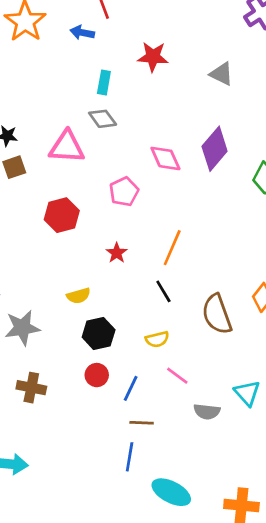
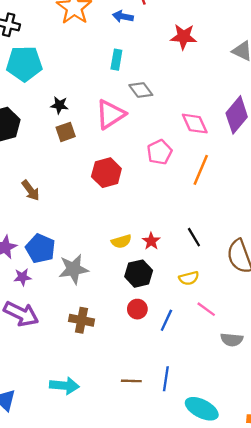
cyan rectangle: (104, 83) -> (116, 60), moved
pink triangle: (67, 147) -> (110, 114), turned -36
orange line: (172, 248) -> (201, 170), moved
red star: (117, 253) -> (151, 241), moved
brown line: (142, 423) -> (131, 381), moved

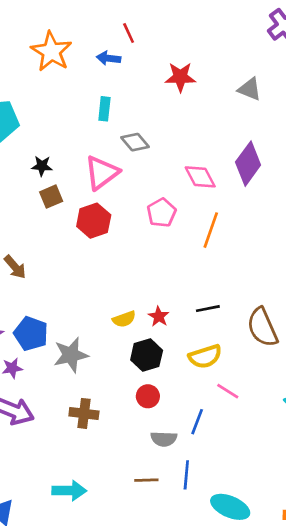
red hexagon: (106, 173) -> (94, 221), moved
black line: (194, 237) -> (208, 309), turned -66
yellow semicircle: (189, 278) -> (205, 356), size x1.4
blue line: (166, 320) -> (197, 422), moved
gray semicircle: (232, 340) -> (164, 439), moved

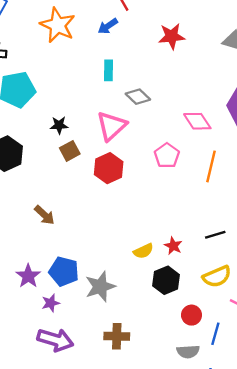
blue arrow: (109, 58) -> (108, 26), turned -36
red circle: (148, 396) -> (192, 315), moved

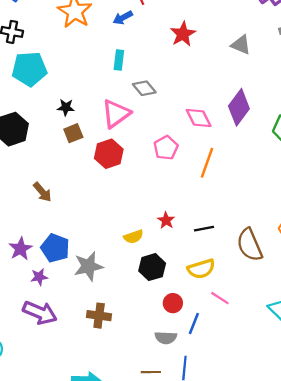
red star: (172, 36) -> (183, 34), turned -30
red star: (173, 246) -> (166, 220), moved

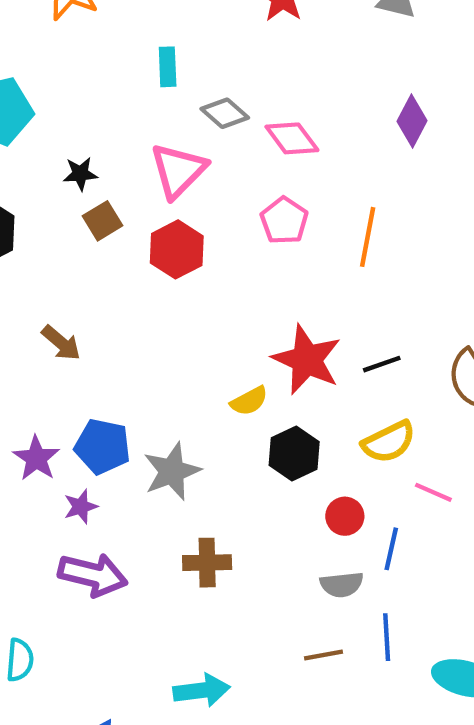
purple diamond: (239, 107) -> (412, 121), size x0.7
pink diamond: (199, 118) -> (292, 138), moved
red star: (166, 220) -> (307, 360), size x2.0

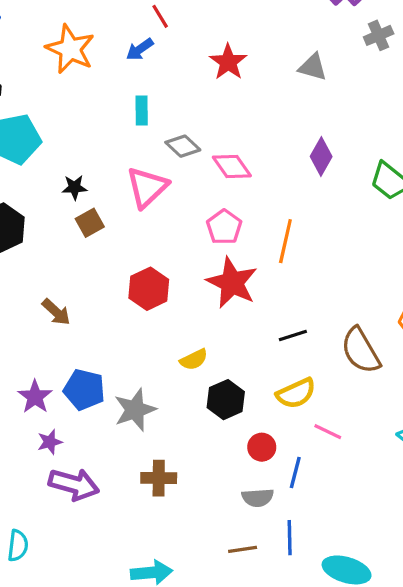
red hexagon: (177, 249) -> (149, 289), moved
red star: (307, 360) -> (232, 283), moved
purple star: (81, 507) -> (50, 442), moved

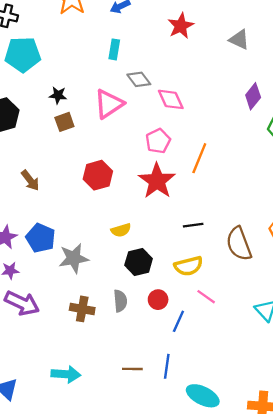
purple diamond: (321, 156) -> (253, 96), moved
gray semicircle: (258, 498) -> (120, 301), moved, turned -100

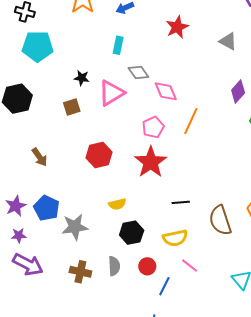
black star: (58, 95) -> (82, 78), moved
orange line: (199, 158) -> (191, 121), moved

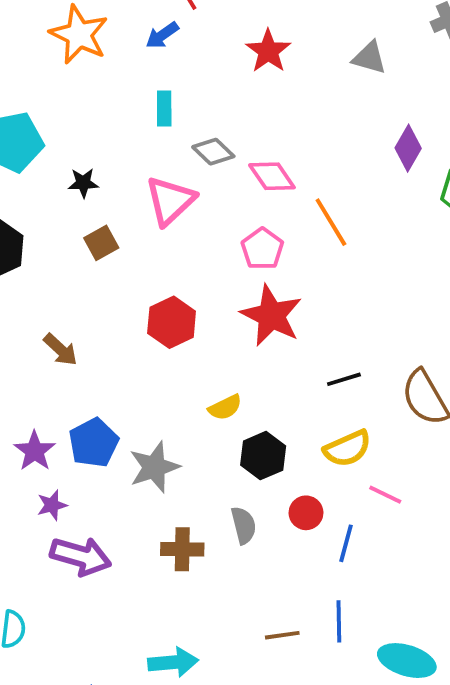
black star: (82, 78) -> (83, 183), moved
orange line: (191, 121) -> (331, 222), turned -44
blue pentagon: (47, 208) -> (94, 443), turned 30

